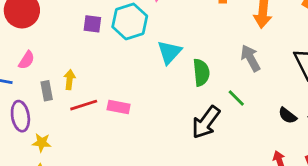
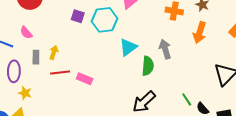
gray arrow: (250, 58) -> (165, 49), moved
pink semicircle: (27, 60) -> (26, 33), turned 96
green line: (236, 98) -> (187, 99), moved

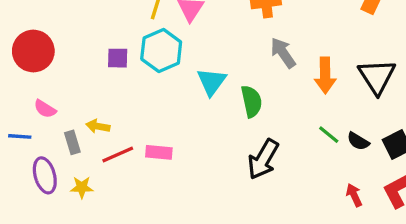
orange arrow: (200, 33) -> (325, 75), moved
gray arrow: (165, 49) -> (283, 53), moved
yellow arrow: (54, 52) -> (98, 126), turned -80
yellow star: (25, 93) -> (82, 187), moved

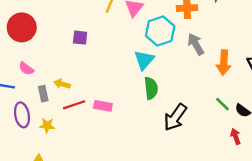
cyan hexagon: (161, 51) -> (160, 31), moved
green semicircle: (252, 101) -> (151, 88), moved
red arrow: (354, 195) -> (236, 136), moved

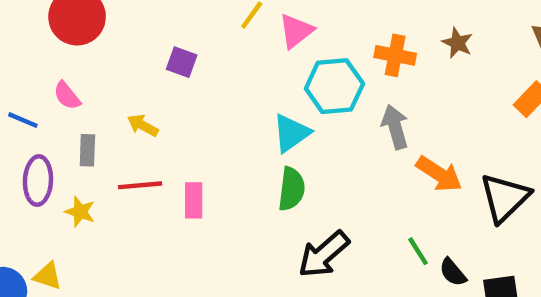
orange arrow: (224, 63) -> (439, 174), turned -75
yellow arrow: (62, 84) -> (143, 125), moved
pink rectangle: (103, 106) -> (194, 200), turned 66

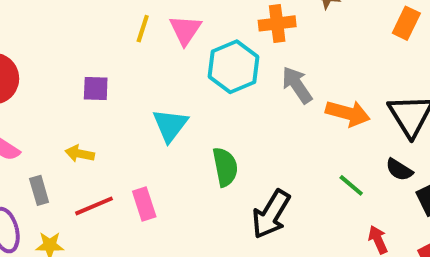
cyan triangle: (291, 133) -> (170, 125), moved
black semicircle: (453, 272) -> (399, 170), moved

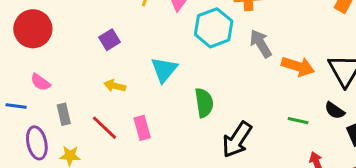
purple square: (96, 89) -> (109, 40), turned -36
yellow arrow: (80, 154) -> (115, 86), moved
green line: (351, 185) -> (298, 121), turned -30
red line: (94, 206) -> (104, 128), turned 64

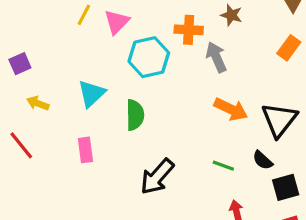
purple square: (109, 40) -> (20, 64), moved
gray arrow: (261, 44) -> (216, 57), moved
green semicircle: (204, 103) -> (135, 115), moved
pink rectangle: (142, 128) -> (85, 150), moved

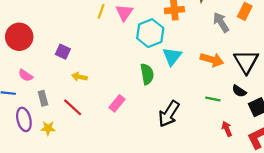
gray arrow: (216, 57) -> (221, 22), moved
purple square: (20, 64) -> (63, 52), turned -32
cyan triangle: (91, 94) -> (172, 56), moved
pink rectangle: (85, 150) -> (117, 103), turned 56

